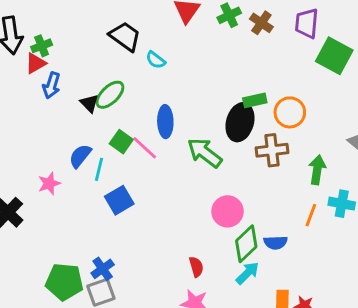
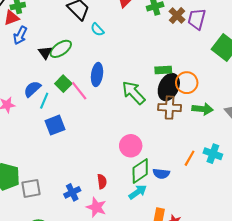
purple trapezoid: (307, 23) -> (197, 19), moved
black ellipse: (240, 122) -> (169, 87), moved
green arrow: (205, 153) -> (134, 93), moved
green arrow: (317, 170) -> (202, 109), moved, turned 78
blue cross: (103, 269) -> (72, 192), moved

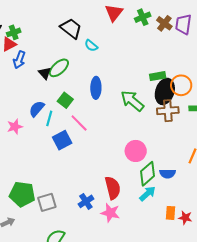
pink line: (79, 91) -> (79, 123), moved
red semicircle: (102, 181) -> (113, 188), size x1.6

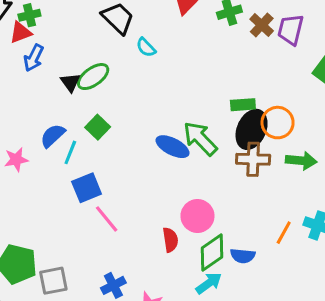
blue ellipse: (96, 88) -> (173, 147), moved, turned -70
pink line: (79, 123) -> (107, 219), moved
red semicircle: (113, 188) -> (170, 240), moved, size x0.7

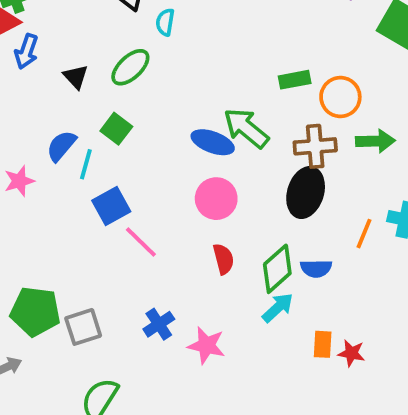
cyan semicircle: (146, 47) -> (165, 22), turned 60
green ellipse: (93, 77) -> (130, 67), moved
black ellipse: (252, 129) -> (306, 192), moved
pink circle: (197, 216) -> (216, 199), moved

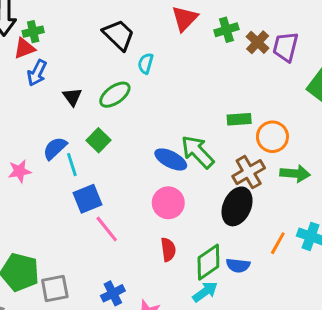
brown cross: (315, 146) -> (249, 172), turned -32
cyan line: (86, 164) -> (72, 165), turned -40

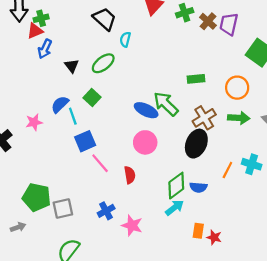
orange circle: (272, 137) -> (237, 88), moved
red semicircle: (168, 250) -> (130, 175), moved

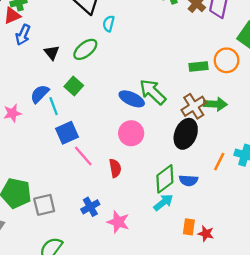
green rectangle: (196, 79) -> (198, 66), moved
orange circle: (237, 88) -> (227, 60), moved
green arrow: (239, 118) -> (215, 104), moved

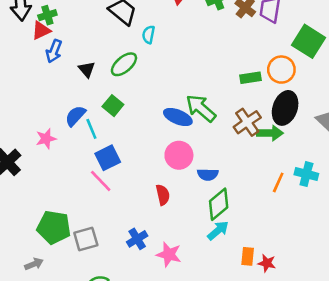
green arrow: (215, 104) -> (270, 133), moved
black ellipse: (186, 134) -> (285, 108), moved
pink line: (83, 156) -> (101, 181), moved
blue semicircle: (188, 180) -> (208, 174), moved

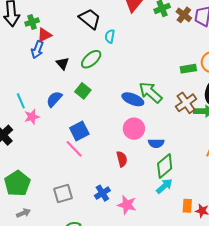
red triangle: (41, 30) -> (44, 35), moved
cyan line: (91, 129) -> (21, 101), moved
green pentagon: (54, 227) -> (17, 183), moved, turned 30

